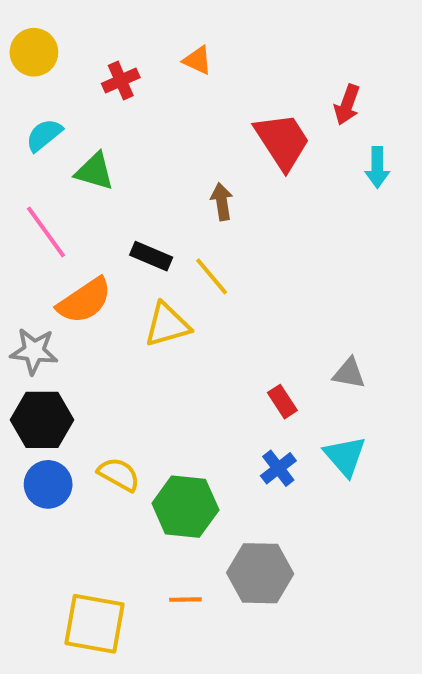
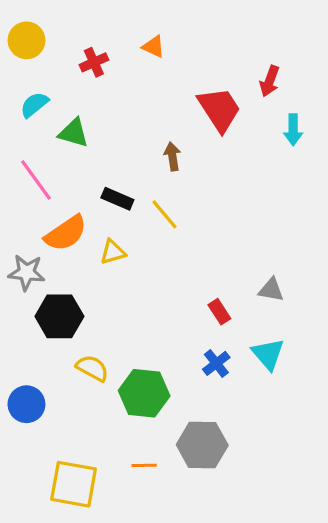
yellow triangle: (167, 325) -> (113, 252), moved, size x0.7
black hexagon: (42, 420) -> (59, 316), moved
blue circle: (48, 484) -> (26, 404), moved

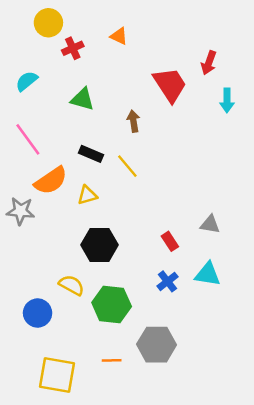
yellow circle: (26, 40) -> (48, 23), moved
green triangle: (74, 133) -> (82, 99), moved
black hexagon: (59, 316) -> (99, 245), moved
cyan triangle: (268, 354) -> (208, 274), turned -40
blue circle: (26, 404) -> (38, 313), moved

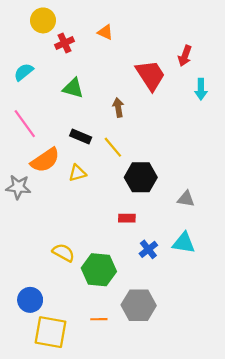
red rectangle: (170, 241) -> (127, 218), moved, turned -56
black hexagon: (99, 245) -> (141, 177), moved
blue circle: (38, 313) -> (30, 300), moved

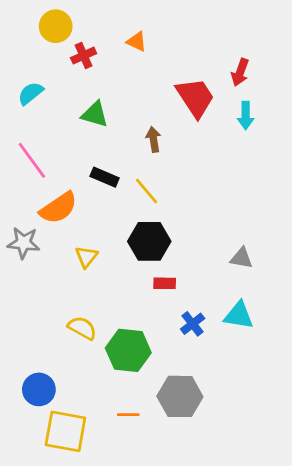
cyan arrow: (201, 89) -> (246, 116), moved
yellow triangle: (77, 173) -> (86, 257), moved, turned -36
black hexagon: (141, 177) -> (149, 241), moved

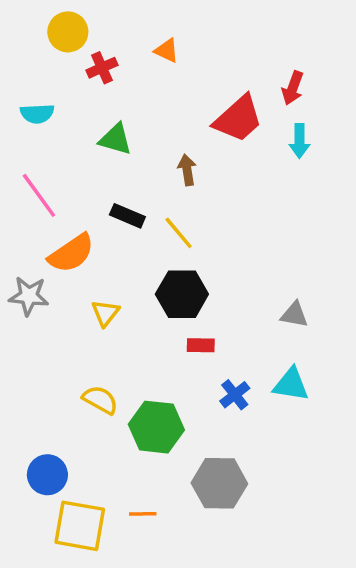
cyan semicircle: (31, 93) -> (37, 114), turned -144
red trapezoid: (195, 97) -> (238, 119), turned 81
orange line: (128, 415) -> (143, 514), moved

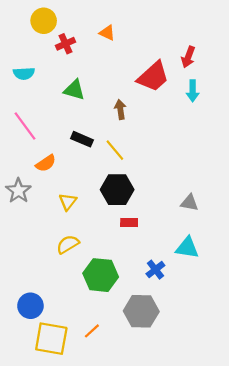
orange semicircle: (71, 253) -> (46, 163), size x0.7
gray star: (29, 296) -> (18, 191), turned 30
blue cross: (235, 395) -> (155, 270), moved
yellow semicircle: (100, 400) -> (68, 244), moved, turned -60
orange line: (143, 514) -> (92, 331), turned -42

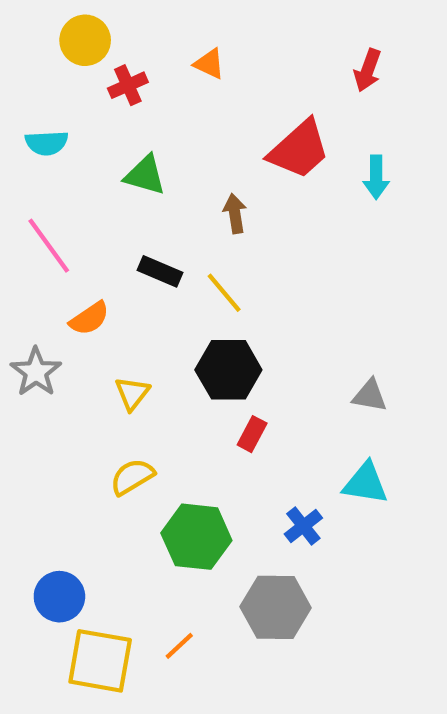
red arrow: (188, 57) -> (368, 70), moved
red rectangle: (129, 222) -> (252, 434), turned -63

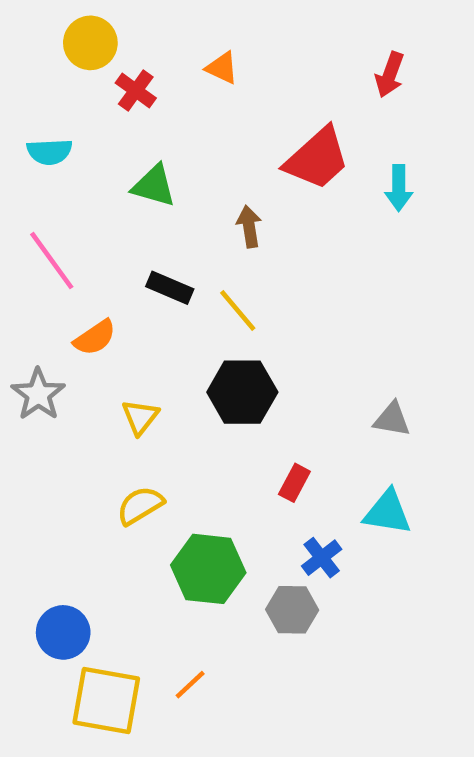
red cross: (128, 85) -> (136, 91), turned -30
red rectangle: (252, 434) -> (294, 483), moved
gray hexagon: (276, 607) -> (292, 610), moved, size x0.7

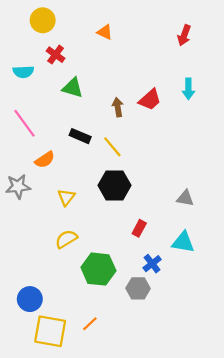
red cross: (136, 91) -> (56, 55), moved
red trapezoid: (317, 159) -> (150, 100), moved, size x0.7
gray star: (38, 394) -> (18, 186), turned 30

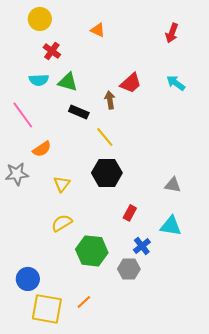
cyan semicircle: (23, 72) -> (39, 80), moved
cyan arrow: (188, 89) -> (176, 83), turned 126
red trapezoid: (150, 100) -> (131, 83), moved
black rectangle: (80, 136) -> (79, 112), moved

